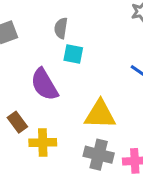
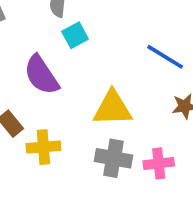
cyan square: (73, 54) -> (75, 35), turned -36

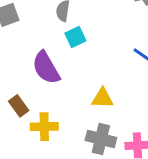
yellow triangle: (113, 108) -> (102, 98), size x0.7

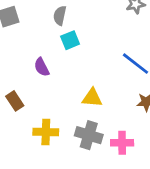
purple semicircle: (46, 68) -> (42, 67), size x0.6
yellow cross: (44, 127) -> (46, 132), moved

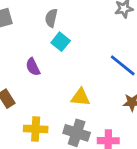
cyan square: (70, 40) -> (61, 42), turned -30

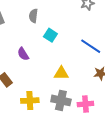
cyan square: (61, 42) -> (50, 35), moved

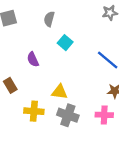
yellow triangle: (61, 73) -> (60, 92), moved
pink cross: (85, 104) -> (104, 115), moved

